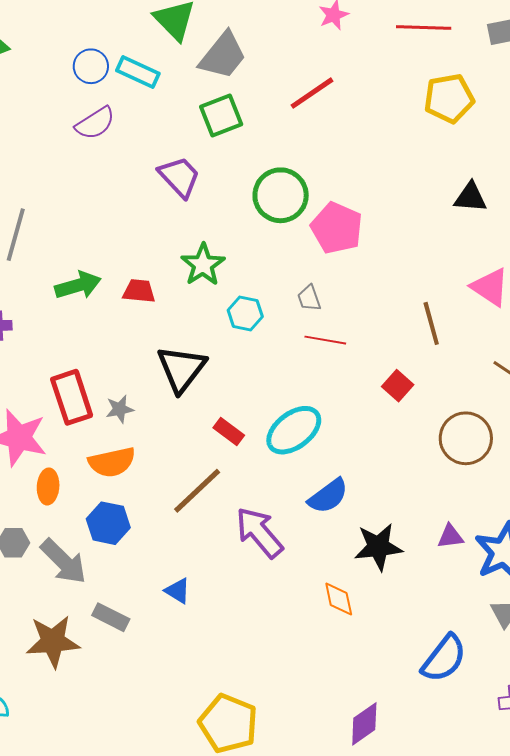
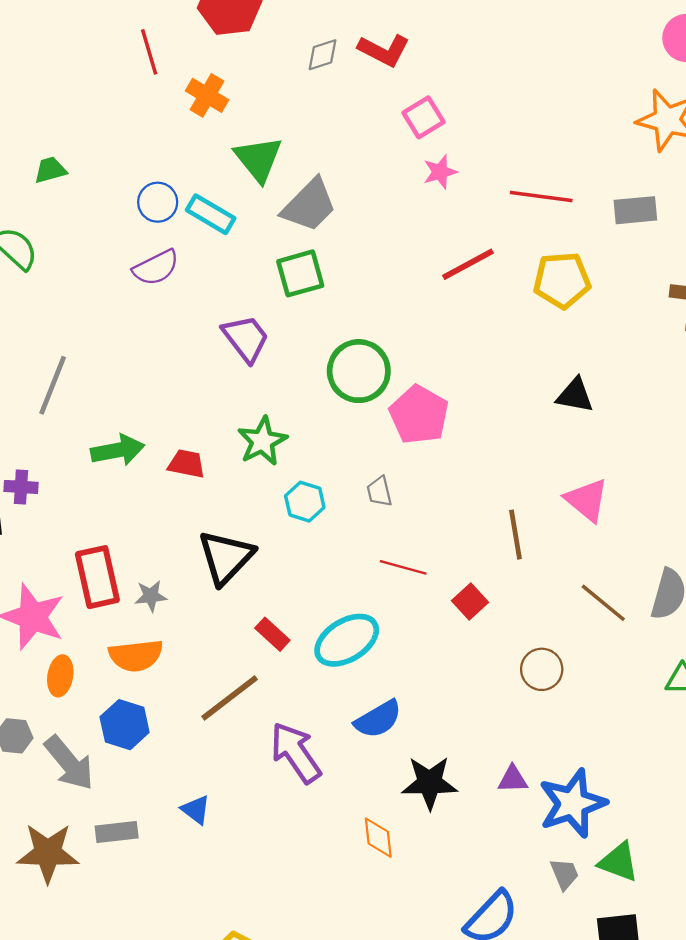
red line: (312, 93) -> (468, 264), moved
red line: (325, 340) -> (403, 567), moved
brown circle: (466, 438) -> (542, 669), size x0.7
gray rectangle: (111, 617) -> (117, 832), turned -39

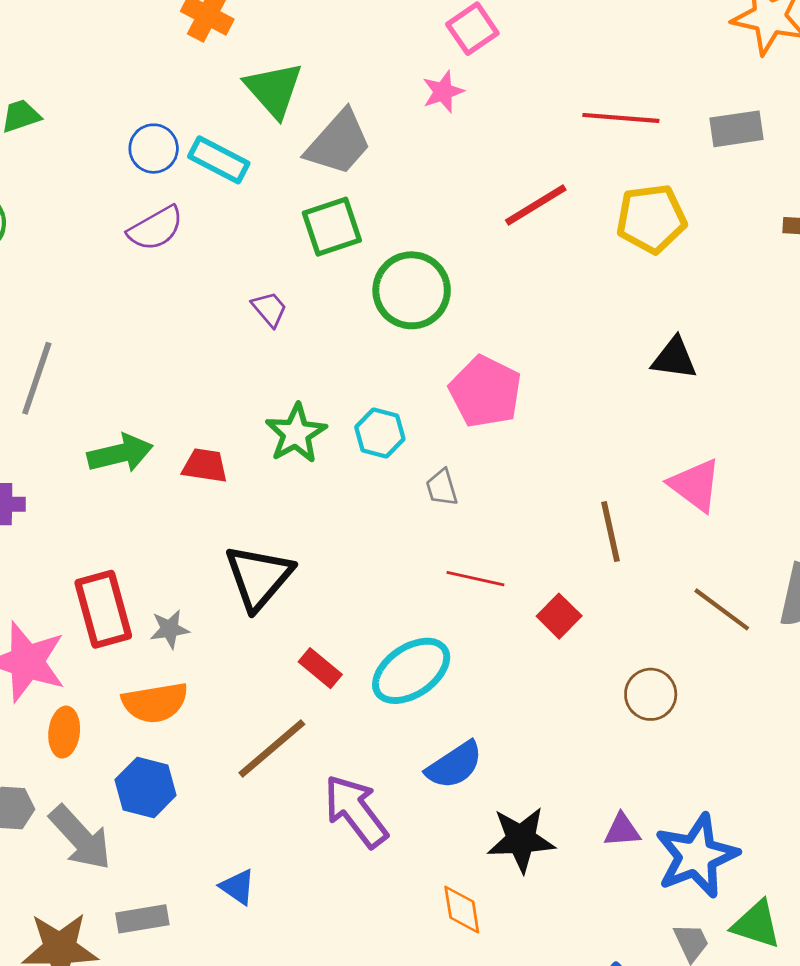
pink star: (440, 172) -> (443, 92), moved
purple trapezoid: (246, 338) -> (269, 309), size x0.6
green circle: (359, 371) -> (412, 290), moved
cyan hexagon: (305, 502) -> (380, 433), moved

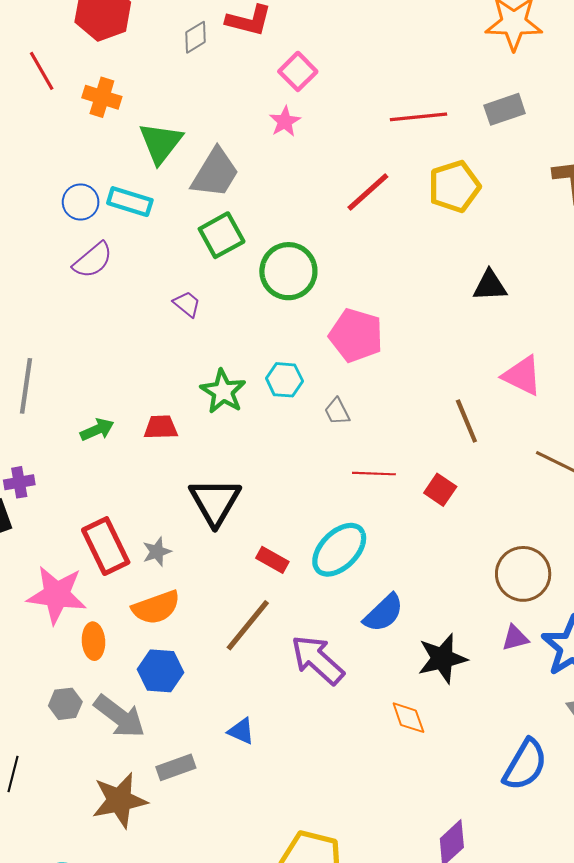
green triangle: (274, 90) -> (161, 143), turned 30
green arrow: (120, 453) -> (97, 430), size x0.7
brown circle: (651, 694) -> (523, 574), moved, size x1.4

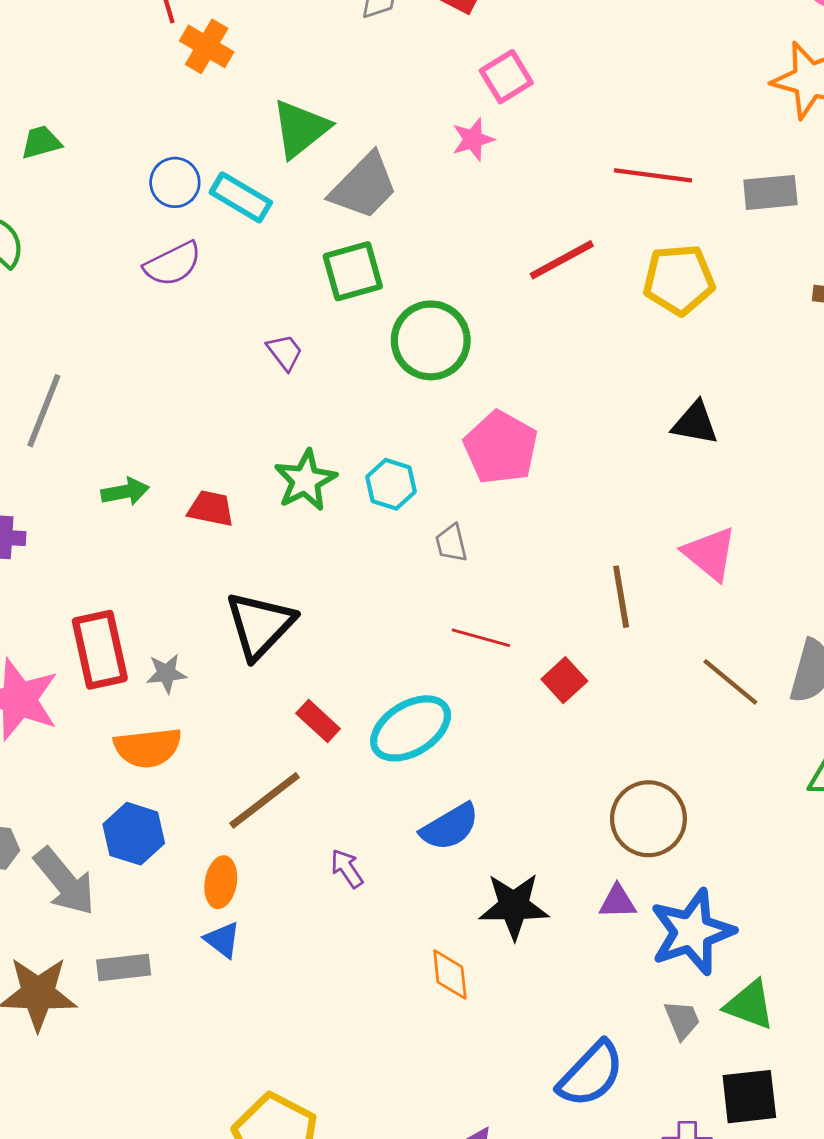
orange cross: (102, 97) -> (207, 46), moved
orange ellipse: (93, 641) -> (221, 882), moved
purple arrow: (318, 660) -> (347, 869), size x0.5

